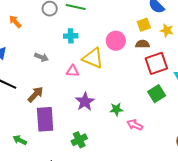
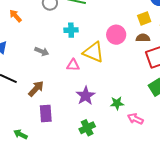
purple rectangle: (45, 119) -> (46, 114), size x0.7
green cross: (79, 140) -> (87, 128), moved

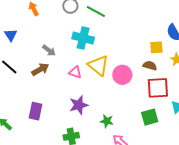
cyan cross: (71, 30) -> (83, 38), size x1.5
pink circle: (116, 35) -> (122, 75), moved
brown arrow: (36, 89) -> (40, 69), moved

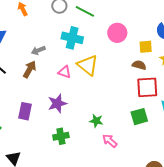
gray arrow: (49, 50) -> (38, 50), turned 120
brown arrow: (40, 69) -> (30, 69), turned -30
pink circle: (122, 75) -> (117, 33), moved
purple star: (79, 105) -> (57, 103), moved

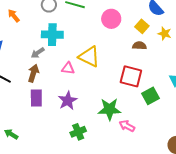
cyan cross: (72, 38) -> (52, 35), moved
yellow square: (146, 47) -> (142, 26), turned -32
red square: (147, 87) -> (131, 76), moved, turned 30
purple rectangle: (25, 111) -> (36, 98), moved
green star: (96, 121) -> (109, 109), size x1.6

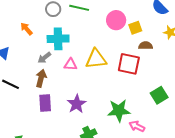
orange arrow: (14, 16) -> (26, 29), moved
yellow square: (142, 26) -> (135, 28), moved, turned 32
yellow triangle: (89, 57) -> (96, 59), turned -30
pink triangle: (68, 68) -> (70, 64), moved
red square: (131, 76) -> (129, 64), moved

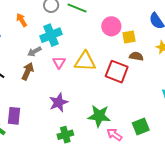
cyan cross: (58, 39) -> (51, 35), turned -30
pink triangle: (70, 64) -> (59, 62), turned 48
green square: (159, 95) -> (141, 126), moved
purple rectangle: (45, 103) -> (14, 116), moved

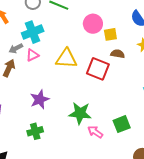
pink triangle: (59, 62) -> (33, 55), moved, turned 32
green cross: (65, 135) -> (35, 131), moved

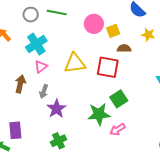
gray arrow: (16, 48) -> (44, 91), moved, turned -32
green square: (122, 124) -> (119, 99), moved
pink arrow: (95, 132) -> (117, 129), turned -56

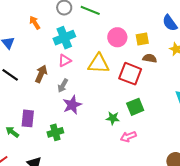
pink circle: (94, 24) -> (117, 37), moved
green star: (99, 114) -> (113, 118), size x0.6
green cross: (59, 141) -> (55, 132), moved

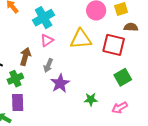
green star: (113, 118) -> (91, 99), moved
green cross: (55, 132) -> (15, 79), moved

